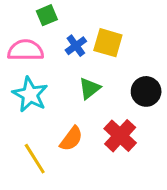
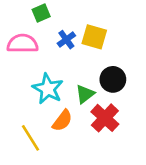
green triangle: (90, 88) -> (85, 94), moved
black circle: (146, 91) -> (113, 79), moved
cyan star: (30, 95) -> (48, 89), moved

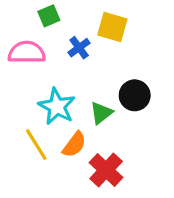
yellow square: (94, 37) -> (112, 27), moved
red cross: (105, 118) -> (106, 170), moved
yellow line: (30, 138) -> (36, 145), moved

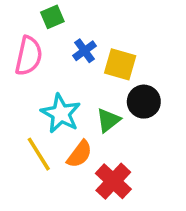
yellow square: (112, 27) -> (120, 64), moved
pink semicircle: (27, 52) -> (29, 56), turned 102

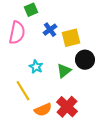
yellow square: (120, 64) -> (71, 38), turned -30
cyan star: (61, 113) -> (36, 67), size x0.6
orange semicircle: (79, 154) -> (43, 110), moved, turned 30

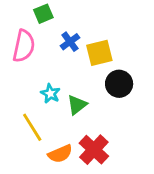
green triangle: (64, 71) -> (77, 105), moved

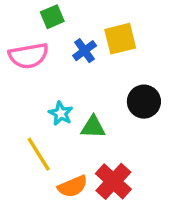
pink semicircle: (24, 46) -> (28, 56), turned 68
yellow square: (99, 53) -> (120, 39), moved
green triangle: (77, 105) -> (93, 127), turned 40

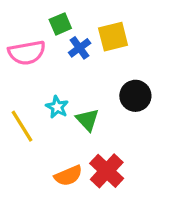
green square: (52, 17) -> (60, 24), moved
green triangle: (93, 127) -> (88, 120), turned 45
yellow line: (39, 154) -> (22, 126), moved

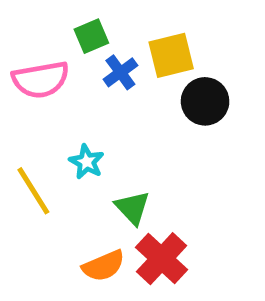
black circle: (135, 96) -> (205, 101), moved
green triangle: (88, 120) -> (132, 208), moved

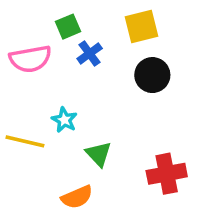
yellow square: (171, 55) -> (142, 27), moved
yellow line: (33, 191) -> (25, 141), turned -45
red cross: (162, 259) -> (167, 174), moved, turned 36

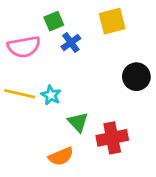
black circle: (152, 75) -> (136, 77), moved
yellow line: (25, 141) -> (20, 94), moved
red cross: (167, 174) -> (112, 138), moved

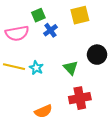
green triangle: (78, 122) -> (71, 68), moved

